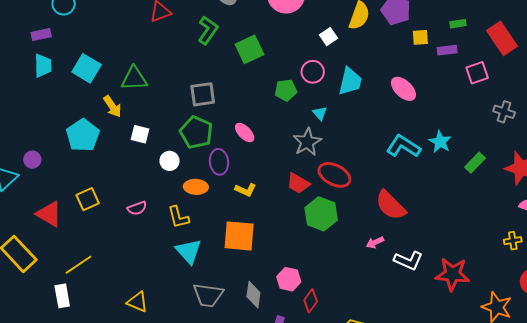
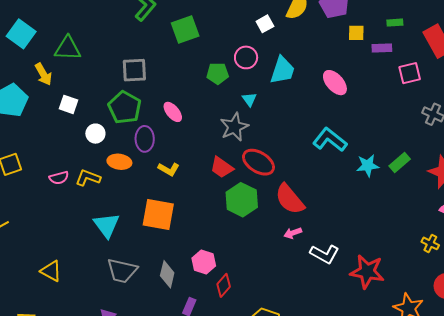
cyan star: (440, 142) -> (368, 166), moved, turned 30
red semicircle: (391, 205) -> (290, 199), moved
yellow L-shape: (178, 217) -> (88, 178), moved, turned 120
yellow cross: (513, 241) -> (430, 243), turned 30

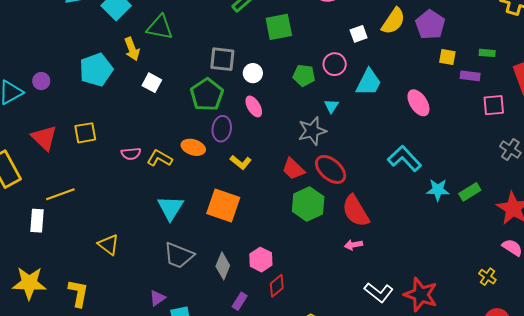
white circle: (95, 134) -> (253, 73), moved
white L-shape: (325, 254) -> (379, 292), moved

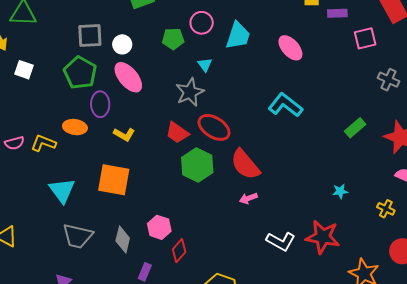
pink ellipse: (254, 106) -> (128, 77), size x1.5
cyan star: (438, 190) -> (340, 191), moved, size x0.7

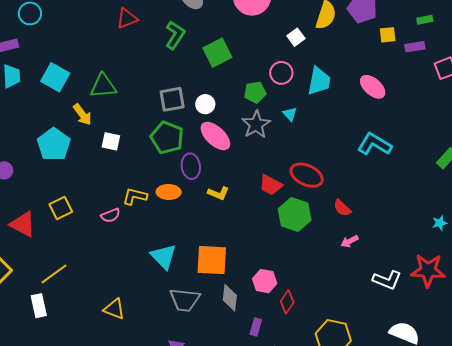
gray star: (190, 92) -> (256, 124), moved
yellow L-shape: (43, 143) -> (135, 196), moved
red semicircle: (245, 164) -> (342, 208), size x0.6
orange square: (114, 180) -> (212, 260), moved

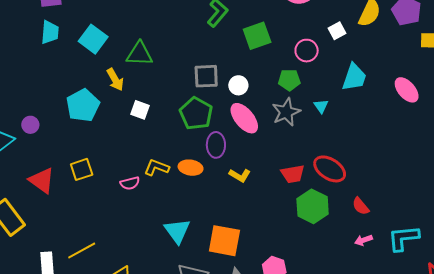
pink circle: (281, 73) -> (307, 51), moved
cyan L-shape: (375, 144) -> (403, 238), moved, turned -44
red trapezoid: (271, 185) -> (293, 174), turned -45
yellow line: (54, 274) -> (82, 250), moved

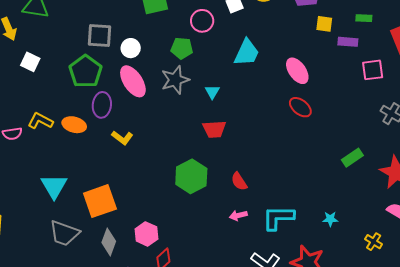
cyan triangle: (321, 106) -> (212, 92), moved
red ellipse: (330, 169) -> (300, 107), moved, size x0.7
red trapezoid: (293, 174) -> (214, 129), moved
orange square: (224, 241) -> (100, 201), turned -36

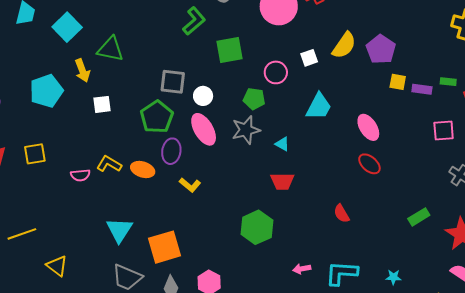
green rectangle: (364, 18) -> (448, 82), moved
purple rectangle: (348, 42) -> (422, 89), moved
white square: (30, 62) -> (102, 104), turned -36
cyan triangle: (212, 92) -> (282, 144), turned -35
red semicircle: (239, 181) -> (342, 214), moved

